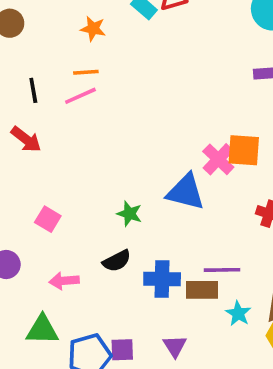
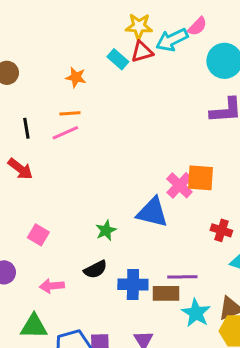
green star: (129, 214) -> (106, 230), turned 30
cyan star: (238, 313) -> (196, 313), size x1.4

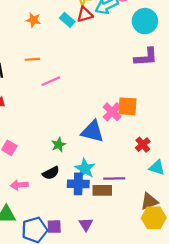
orange star: (76, 77) -> (33, 20), moved
pink line: (65, 133) -> (51, 81), moved
red cross: (221, 230) -> (143, 145), turned 32
cyan star: (196, 313) -> (85, 169), moved

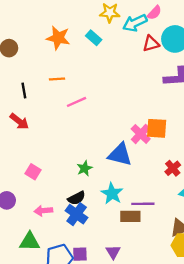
red triangle: (85, 15) -> (151, 44), moved
orange star: (33, 20) -> (58, 38), size x1.5
blue cross: (78, 184) -> (77, 214), moved, turned 35

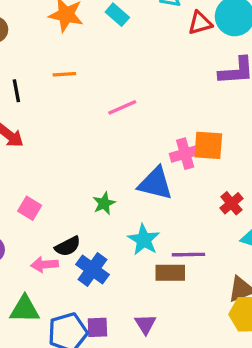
pink line: (77, 102) -> (122, 107), moved
pink cross: (141, 134) -> (185, 154), turned 30
black semicircle: (77, 198) -> (68, 246), moved

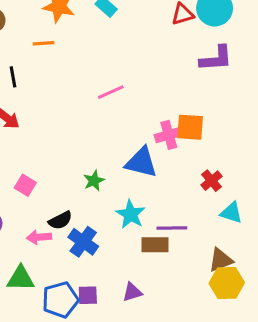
orange line: (64, 74) -> (44, 43), moved
purple triangle: (145, 324) -> (132, 292), turned 45

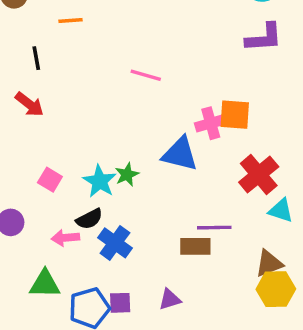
pink line: (111, 92) -> (146, 75), turned 40
red cross: (212, 181) -> (259, 174), size x1.6
cyan star: (131, 214) -> (100, 181), moved

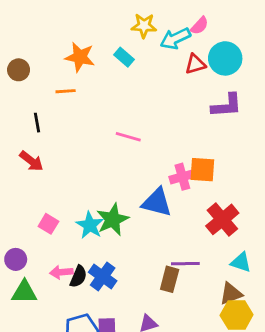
green star: (127, 174) -> (113, 219), size x1.6
cyan triangle: (281, 210) -> (241, 262), moved
black semicircle: (89, 219) -> (78, 276), moved, turned -40
brown rectangle: (195, 246) -> (170, 279), turned -75
green triangle: (45, 284) -> (24, 292), moved

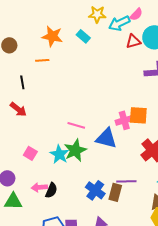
pink line: (128, 137) -> (76, 125), moved
blue cross: (103, 276) -> (95, 190), moved

